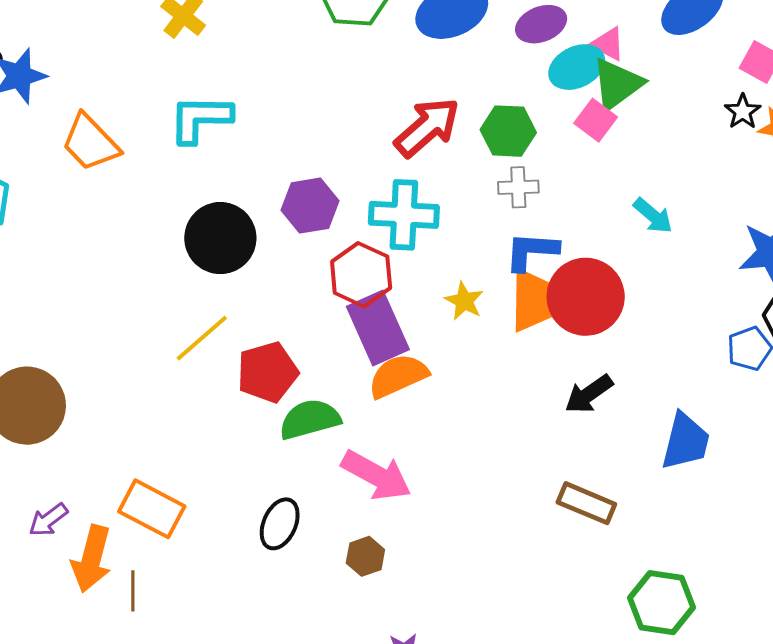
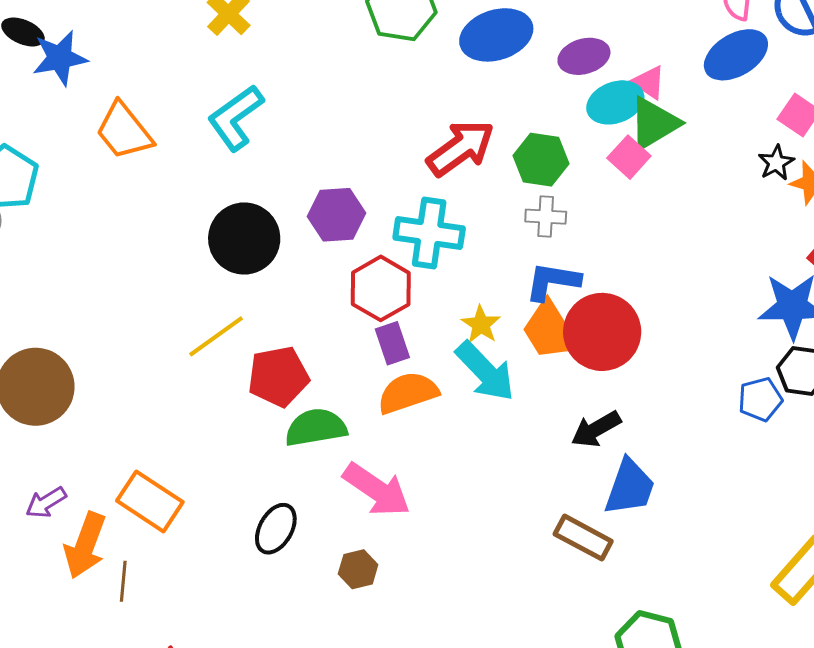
cyan L-shape: (200, 119) -> (236, 118), turned -42
cyan arrow: (653, 216) -> (485, 371), moved, size x1.6
orange trapezoid: (534, 300) -> (550, 330), turned 142
purple rectangle: (378, 328) -> (392, 343), size x0.6
blue trapezoid: (686, 441) -> (630, 487), moved

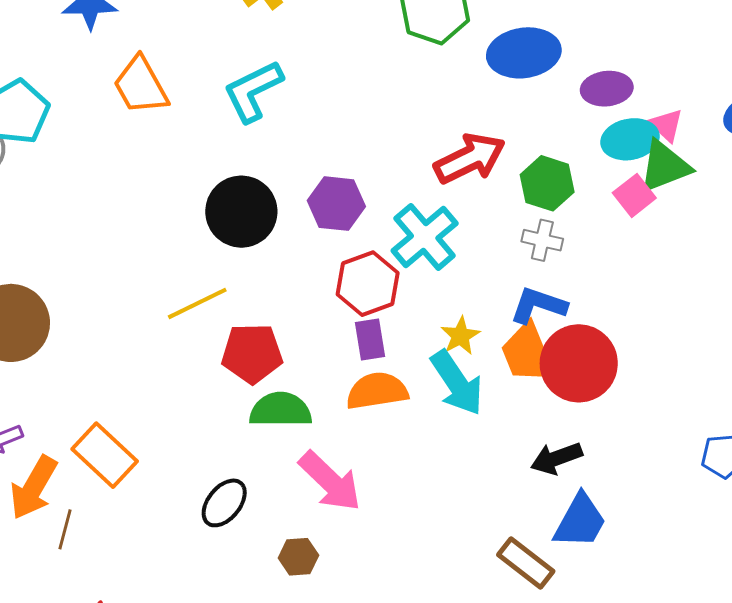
cyan cross: (429, 233) -> (425, 237), turned 32

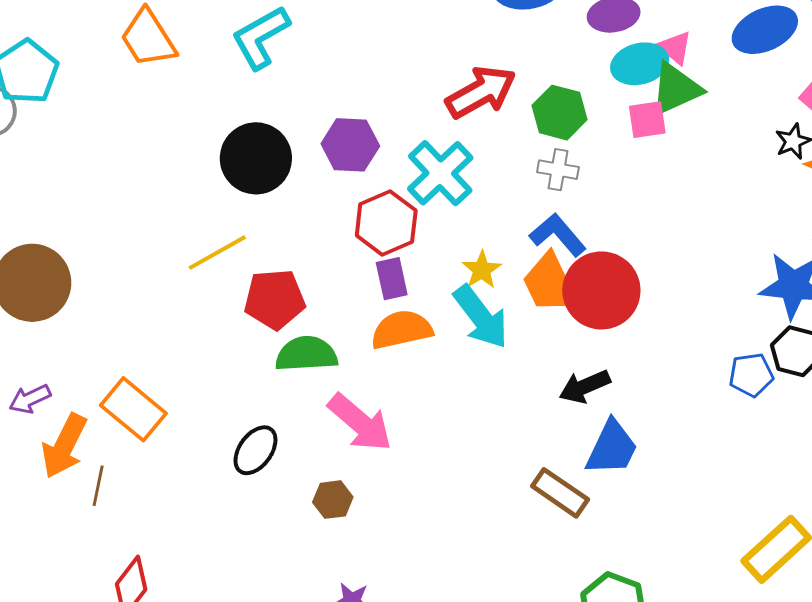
pink square: (634, 195) -> (647, 120), turned 33
blue L-shape: (538, 305) -> (558, 235), turned 34

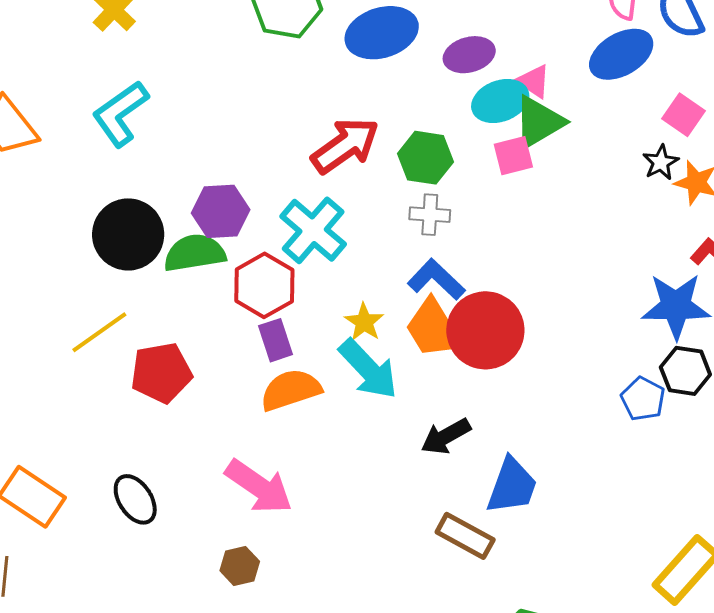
green semicircle: (306, 354) -> (195, 253), moved
blue pentagon: (751, 375) -> (643, 399), turned -30
black arrow: (585, 386) -> (446, 436), moved
black ellipse: (255, 450) -> (135, 499), moved, turned -63

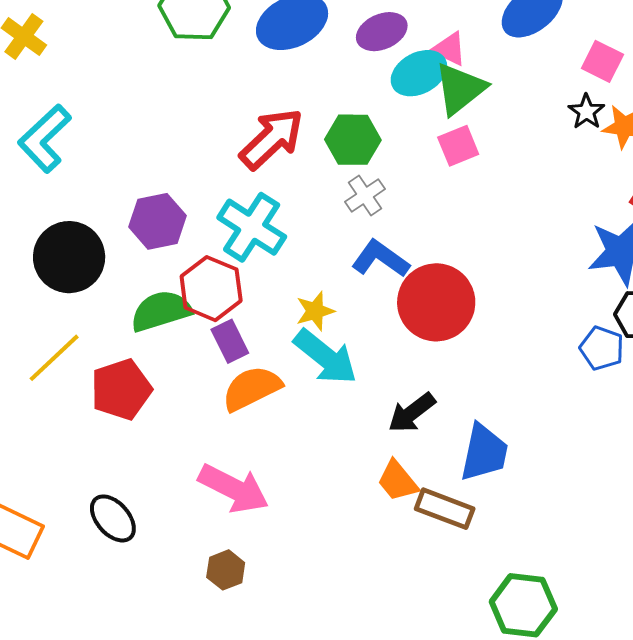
pink square: (513, 156) -> (458, 146), moved
gray cross: (430, 215) -> (365, 195), turned -30
green semicircle: (195, 253) -> (161, 311), moved
yellow star: (364, 322) -> (315, 311), turned 30
orange trapezoid: (433, 329) -> (398, 481), moved, size x0.7

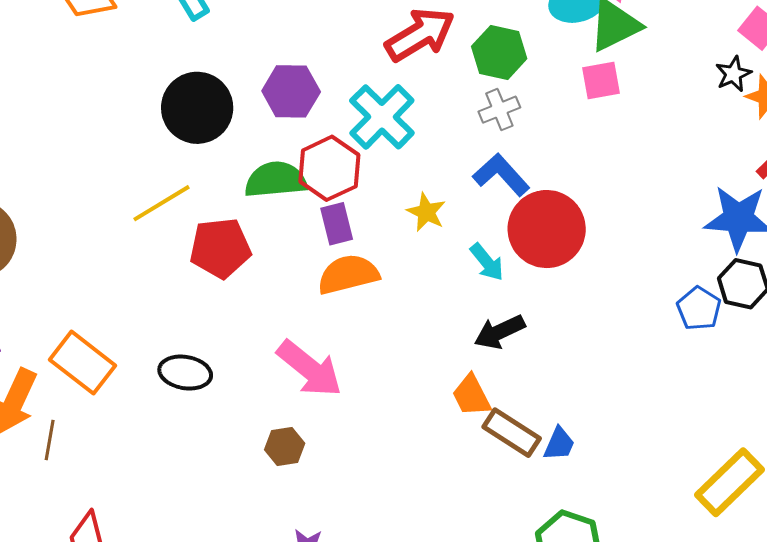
yellow star: (315, 311) -> (426, 212), turned 30
cyan arrow: (326, 357) -> (487, 262), moved, size x0.6
blue trapezoid: (484, 453) -> (559, 444), moved, size x0.6
black ellipse: (113, 518) -> (185, 373), turned -51

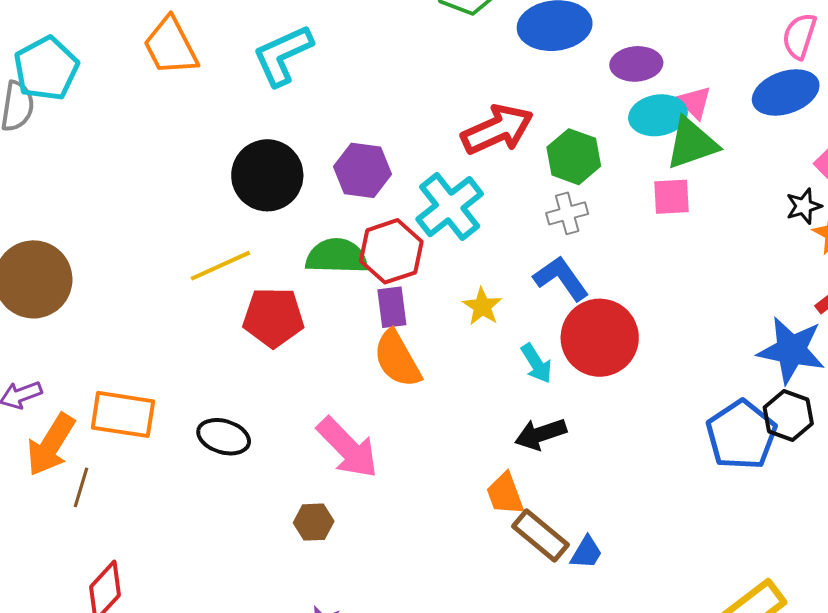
orange semicircle: (348, 274) -> (397, 359), turned -112
blue pentagon: (699, 309) -> (741, 435), size x1.6
orange rectangle: (83, 363) -> (123, 414), turned -36

